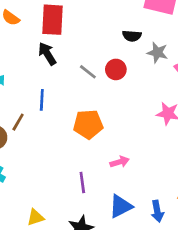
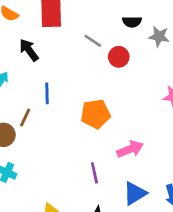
black arrow: (47, 54) -> (29, 50), moved
gray line: (88, 72) -> (93, 41), moved
pink arrow: (120, 162) -> (130, 149), size x1.4

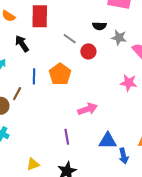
orange pentagon: (96, 114) -> (60, 74), moved, turned -30
pink arrow: (130, 149) -> (88, 109), moved
blue triangle: (135, 193) -> (108, 141), moved, turned 30

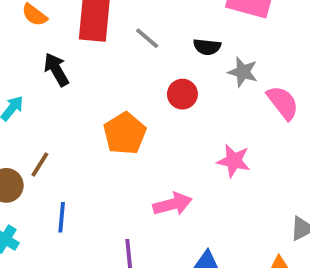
gray line: (70, 39) -> (147, 38), moved
blue line: (34, 76) -> (62, 217), moved
pink star: (129, 83) -> (234, 161), moved

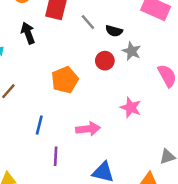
black semicircle: (207, 47) -> (114, 31), moved
gray star: (243, 72) -> (132, 51), moved
blue line: (62, 217) -> (39, 125), moved

